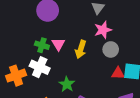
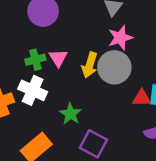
green cross: (42, 45) -> (35, 60), turned -32
gray circle: (111, 49) -> (114, 67), moved, size x1.5

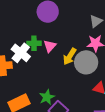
white cross: (33, 90) -> (21, 53), moved
green star: (70, 114) -> (47, 97), moved

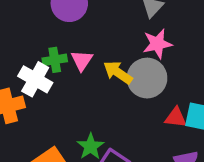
yellow arrow: (70, 56) -> (118, 72), turned 102

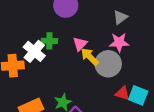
pink triangle: (82, 60) -> (80, 44), moved

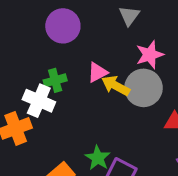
gray triangle: (120, 17) -> (129, 16), moved
pink triangle: (80, 44) -> (97, 72), turned 35

